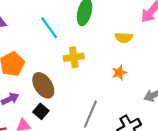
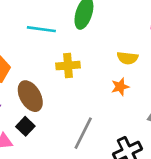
cyan line: (49, 28) -> (41, 29), turned -50
yellow semicircle: (124, 38) -> (128, 58), moved

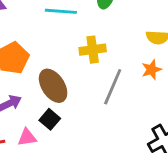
gray line: (83, 133) -> (113, 87), moved

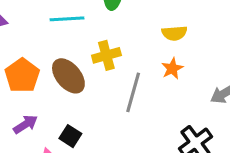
brown ellipse: (53, 86) -> (68, 76), moved

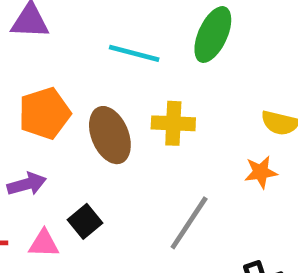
gray line: (133, 92) -> (189, 223), moved

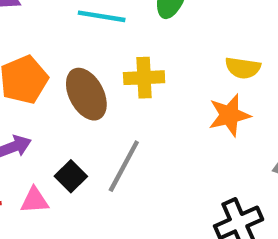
orange star: (261, 172) -> (229, 115), size x1.4
gray line: (189, 223) -> (124, 166), moved

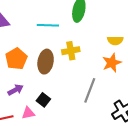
brown ellipse: (86, 94) -> (46, 62), turned 45
gray line: (124, 166) -> (90, 90), moved

